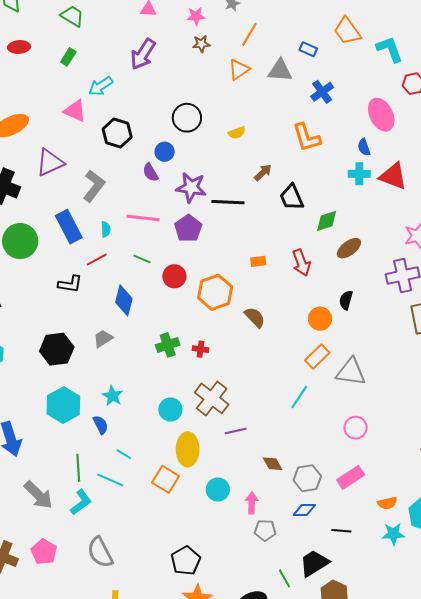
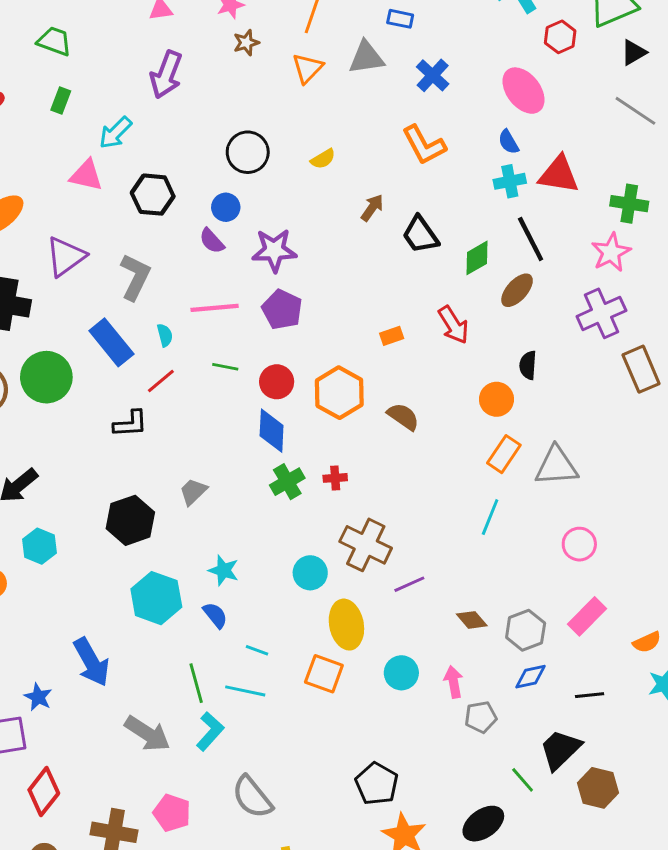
black line: (228, 202) -> (531, 239), moved, turned 72
blue diamond: (124, 300) -> (272, 431), moved

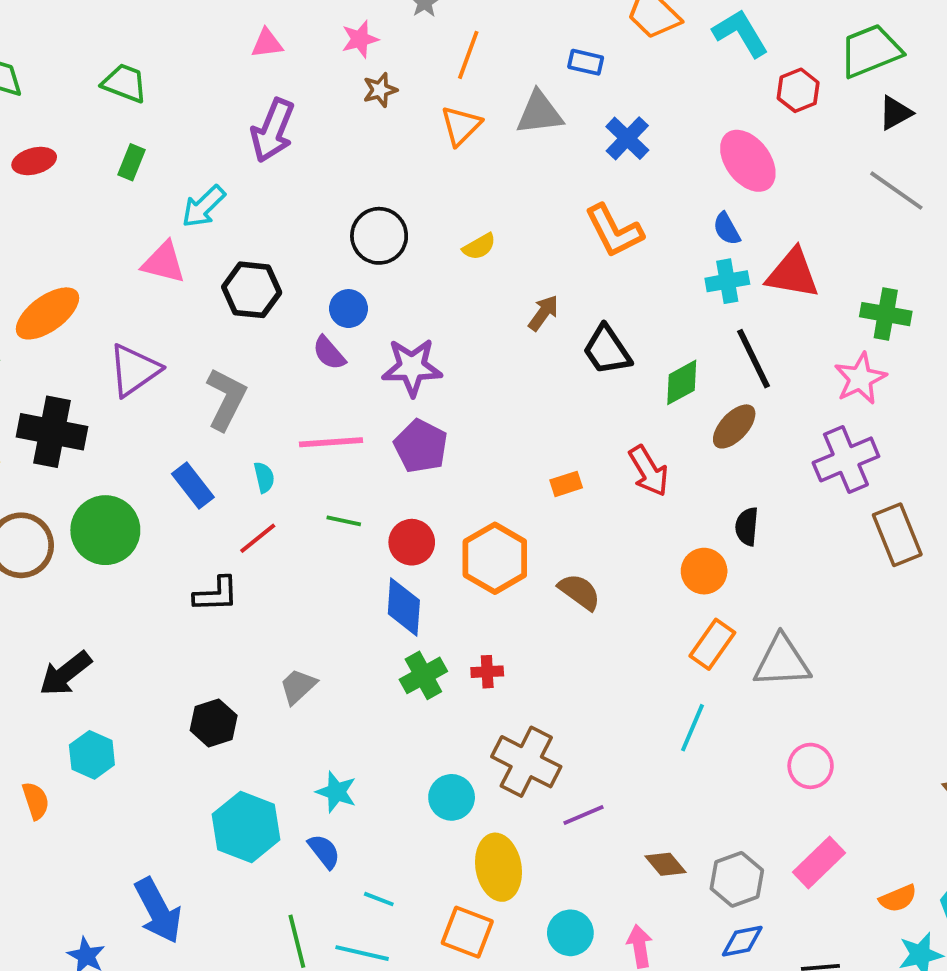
blue rectangle: (111, 342) -> (193, 486), size x0.7
black hexagon: (130, 520) -> (214, 723), size x0.7

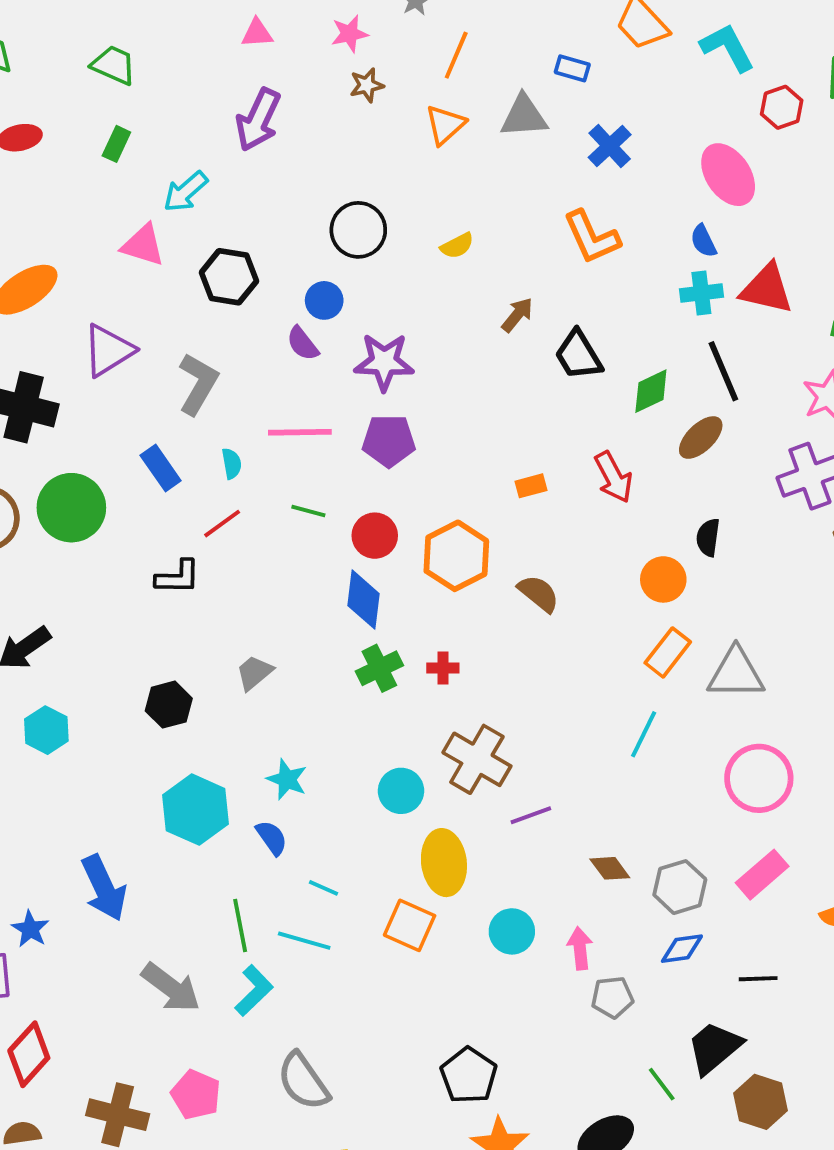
purple pentagon: (421, 446) -> (389, 441), turned -30
pink circle: (811, 766) -> (759, 778), size x1.5

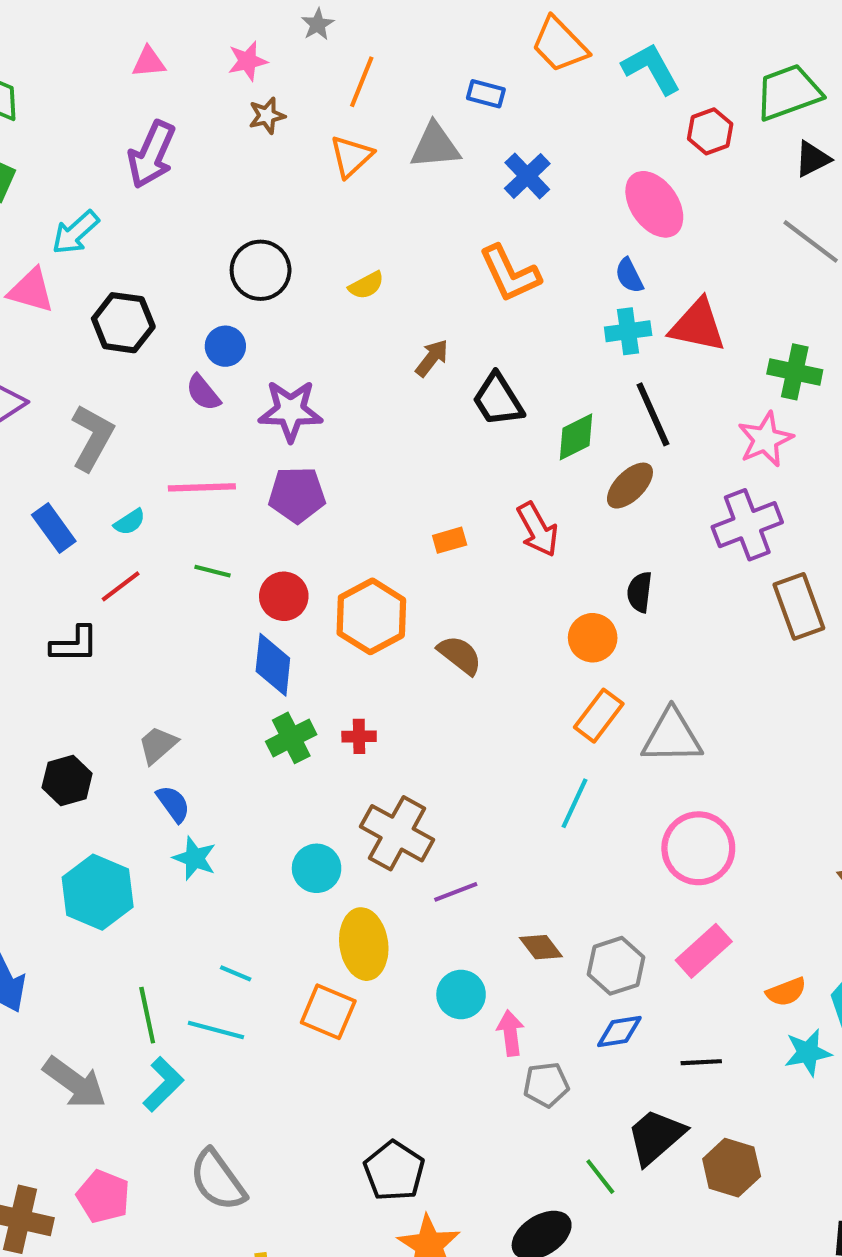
cyan semicircle: (232, 464) -> (130, 522), turned 68
blue semicircle: (272, 838) -> (173, 804), moved
cyan circle: (512, 931) -> (461, 995), moved
brown hexagon: (760, 1102) -> (732, 1168), moved

